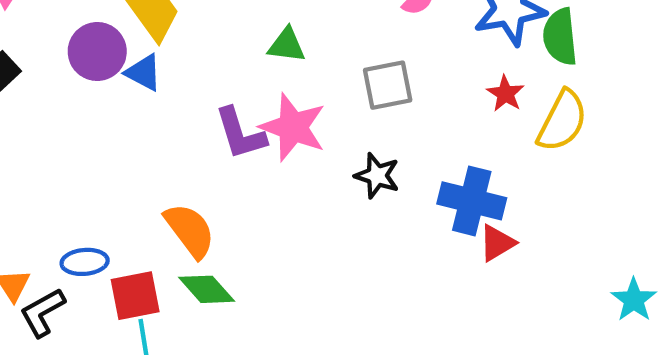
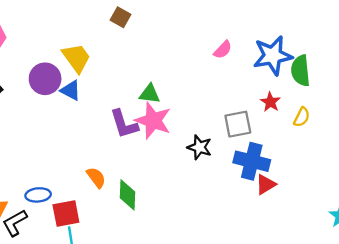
green triangle: (287, 45) -> (150, 94), moved
gray square: (388, 85) -> (238, 124), moved
yellow semicircle: (562, 121) -> (302, 117), size x0.6
orange semicircle: (190, 230) -> (96, 177), size x0.7
green diamond: (207, 289) -> (127, 195), moved, turned 44

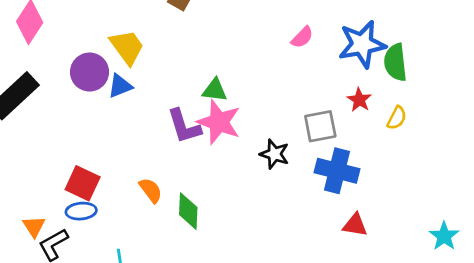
blue triangle: (71, 90) -> (120, 86), turned -50
red triangle: (266, 184) -> (355, 225), moved, turned 40
red square: (66, 213) -> (83, 183), moved, turned 36

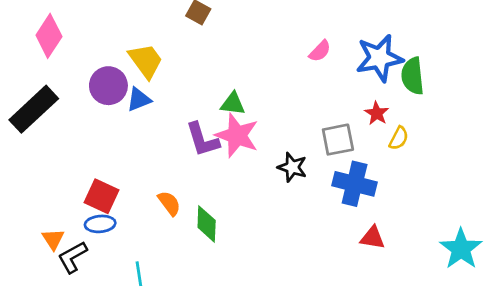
yellow semicircle: (397, 118) -> (399, 138), moved
cyan star: (444, 236) -> (461, 249), size x1.4

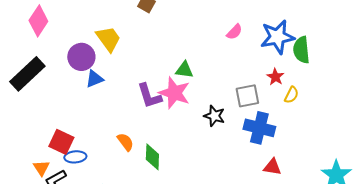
blue triangle: (139, 99) -> (94, 79), moved
green triangle: (233, 104) -> (184, 70), moved
red square: (102, 196) -> (61, 142), moved

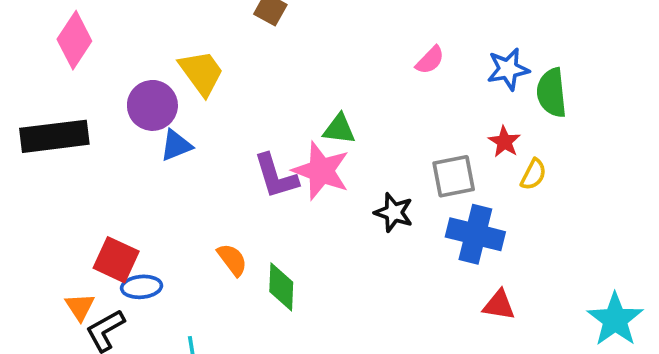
blue star: (277, 37) -> (508, 69), size x0.7
black rectangle: (27, 74) -> (54, 136), turned 36

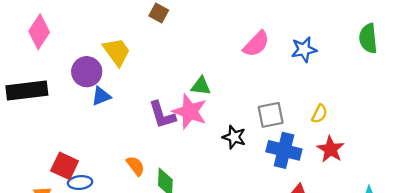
pink semicircle: (430, 60) -> (256, 44), size x1.5
green semicircle: (552, 93) -> (368, 38), moved
red star: (504, 142) -> (331, 149), moved, size x1.4

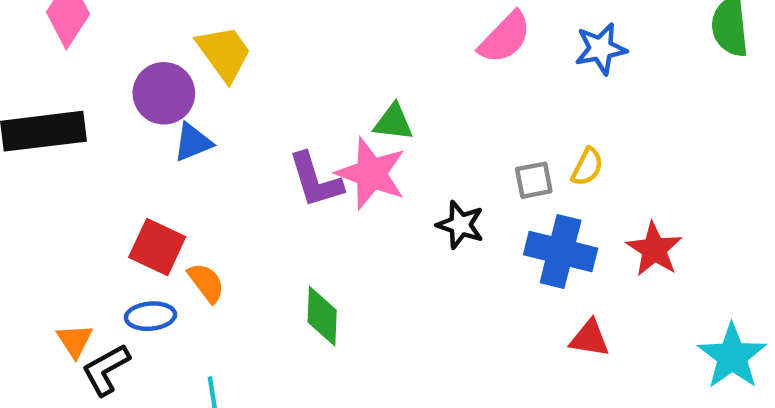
yellow semicircle: (319, 114) -> (587, 167), moved
gray square: (271, 115) -> (534, 180), size x0.7
red square: (65, 166) -> (157, 247), moved
orange semicircle: (135, 166) -> (206, 283), moved

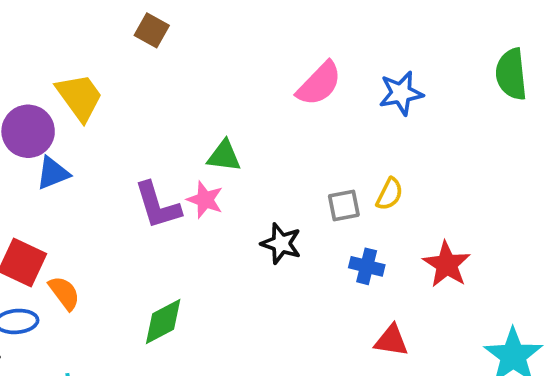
pink star: (371, 173) -> (205, 200), size x0.6
blue cross: (561, 251) -> (367, 266), size x0.6
green diamond: (322, 316) -> (163, 321), turned 60

